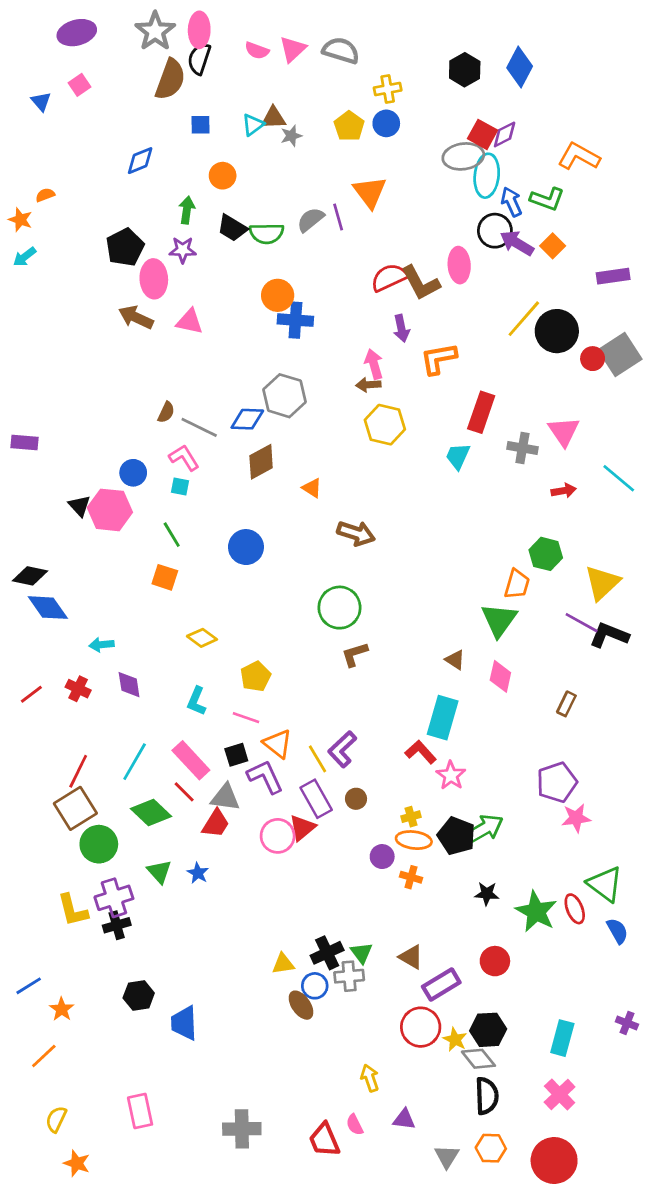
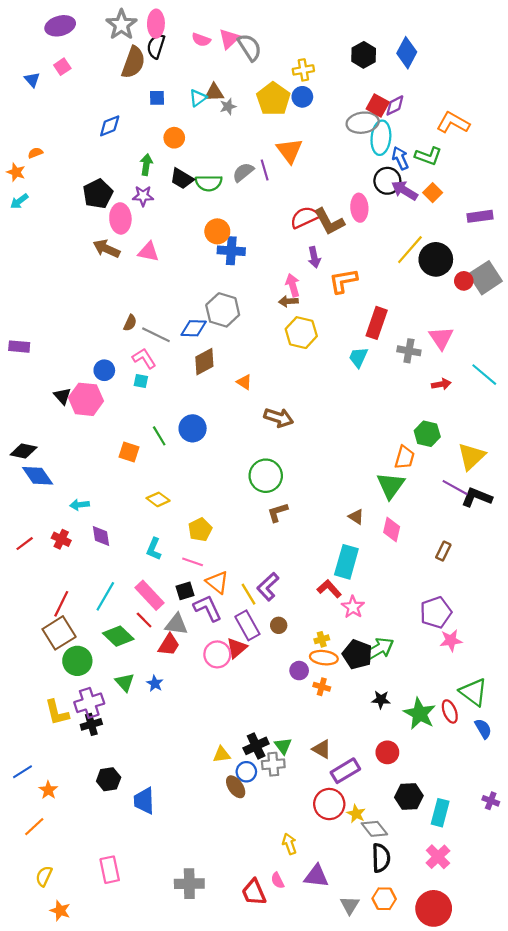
gray semicircle: (341, 50) -> (250, 47), moved, turned 40
yellow pentagon: (349, 126) -> (273, 99), size x1.4
green line: (172, 535) -> (159, 436), moved
black hexagon: (488, 1030) -> (409, 796), moved
purple triangle: (404, 1119) -> (316, 876), size x1.4

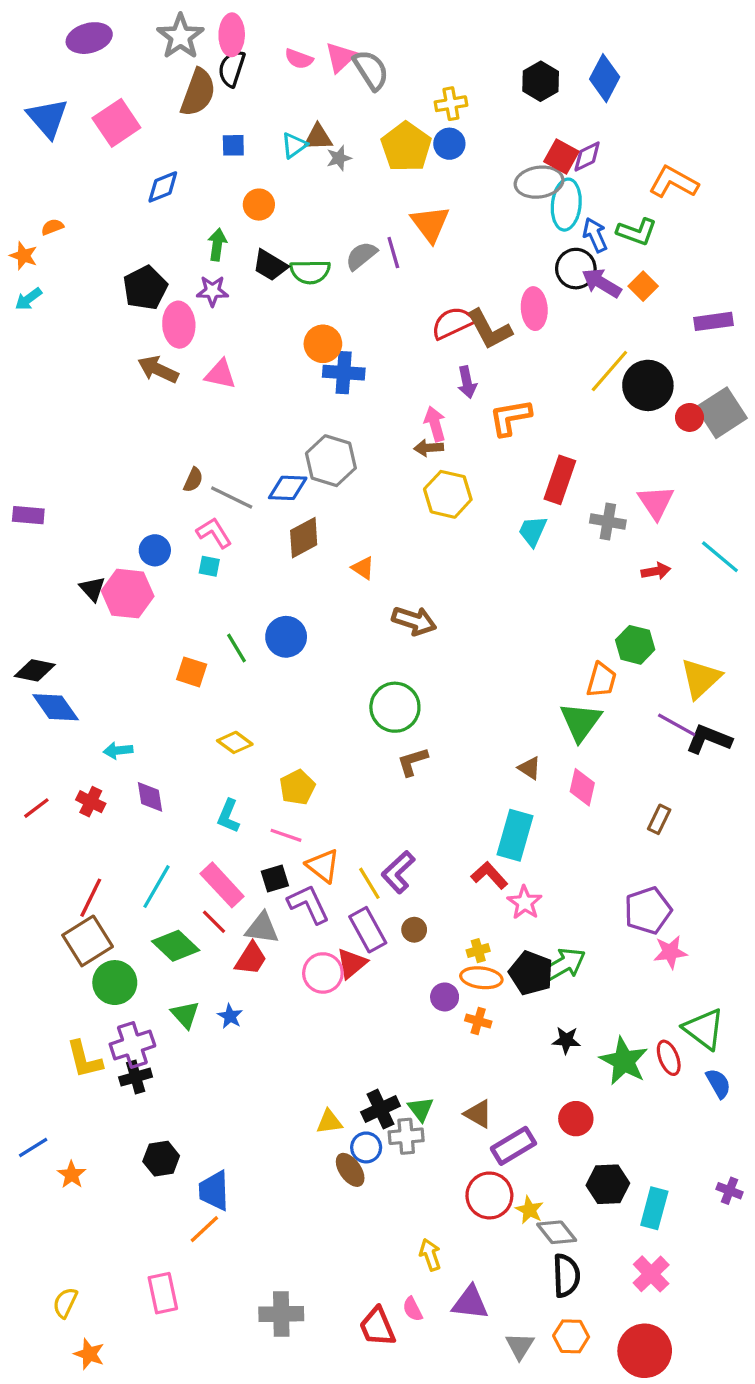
pink square: (62, 67) -> (116, 123), moved, size x1.8
blue triangle: (32, 80) -> (48, 118), size x1.8
orange line: (34, 827) -> (204, 1229), moved

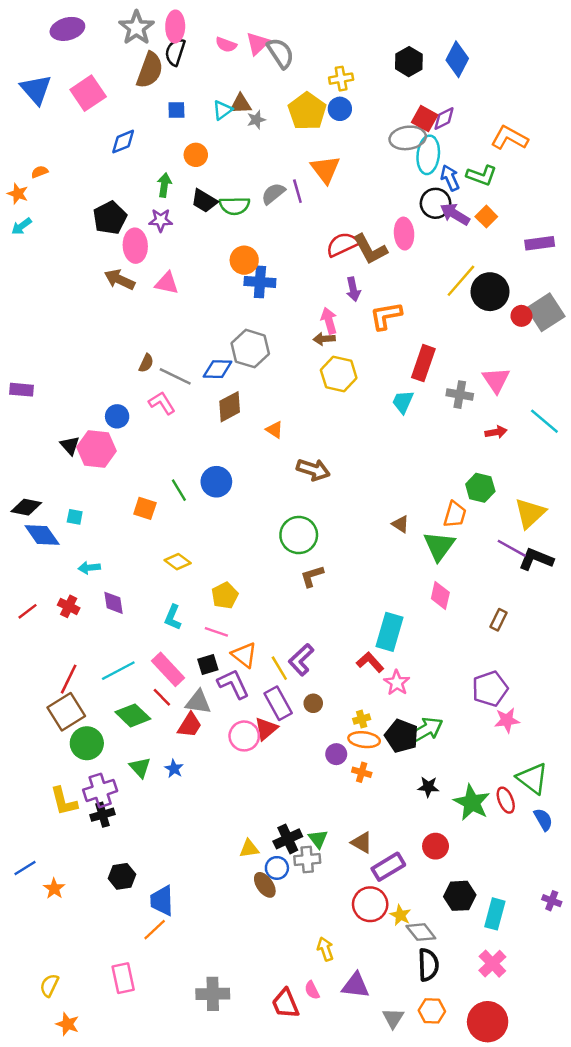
cyan square: (209, 566) -> (75, 517), moved
brown triangle: (529, 768) -> (400, 524), moved
cyan line: (156, 887) -> (118, 671), turned 32

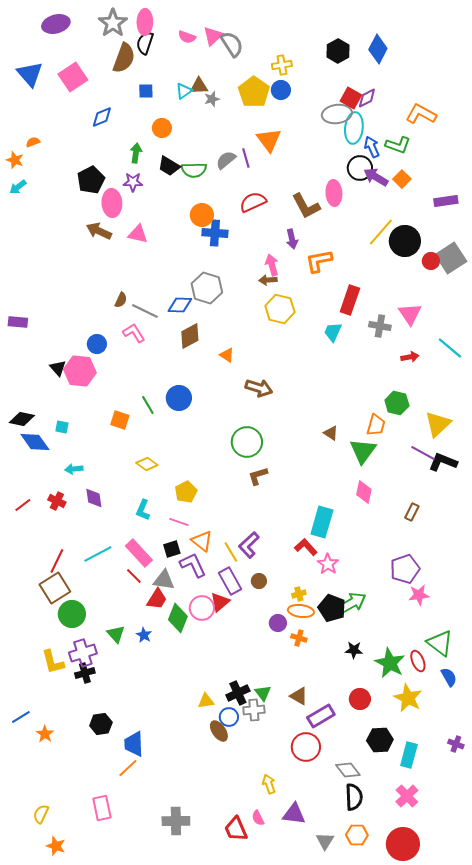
red semicircle: (342, 244) -> (253, 202), moved
green diamond: (133, 715) -> (178, 618), moved, turned 68
yellow star: (400, 915) -> (408, 698), moved, size x1.6

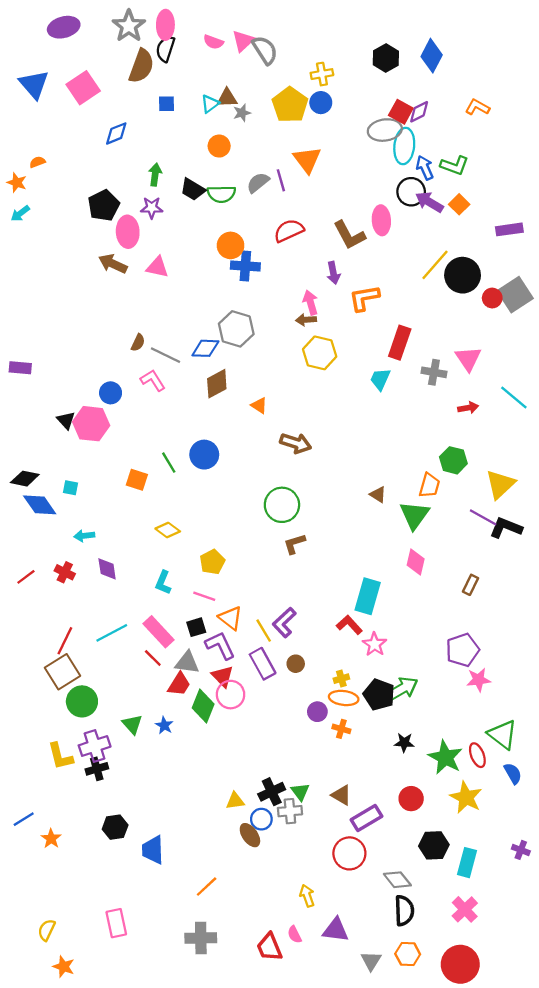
orange L-shape: (421, 114) -> (477, 107), moved, size x0.7
orange circle: (162, 128) -> (219, 146), moved
red triangle: (220, 602) -> (223, 676), moved, turned -35
orange line: (128, 768) -> (207, 887), moved

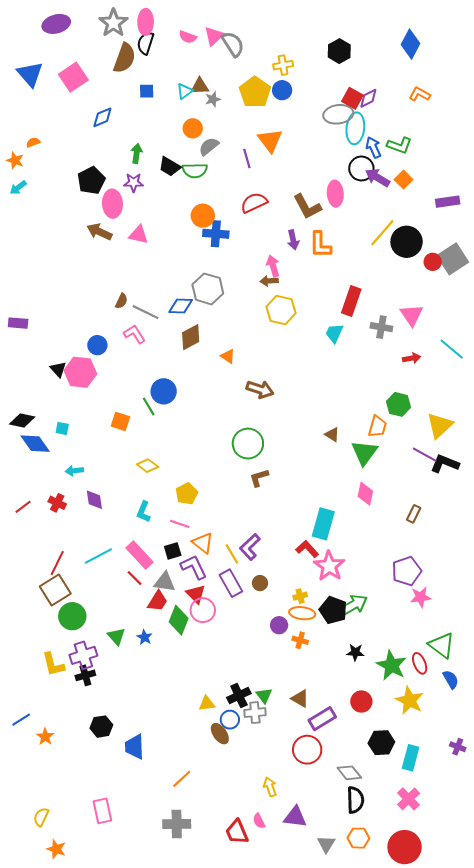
blue diamond: (432, 56) -> (411, 44), moved
gray semicircle: (258, 183) -> (209, 146), moved
orange L-shape: (364, 298) -> (320, 245), moved, turned -80
blue circle: (204, 455) -> (164, 391), moved
pink star: (375, 644) -> (329, 566), size x1.4

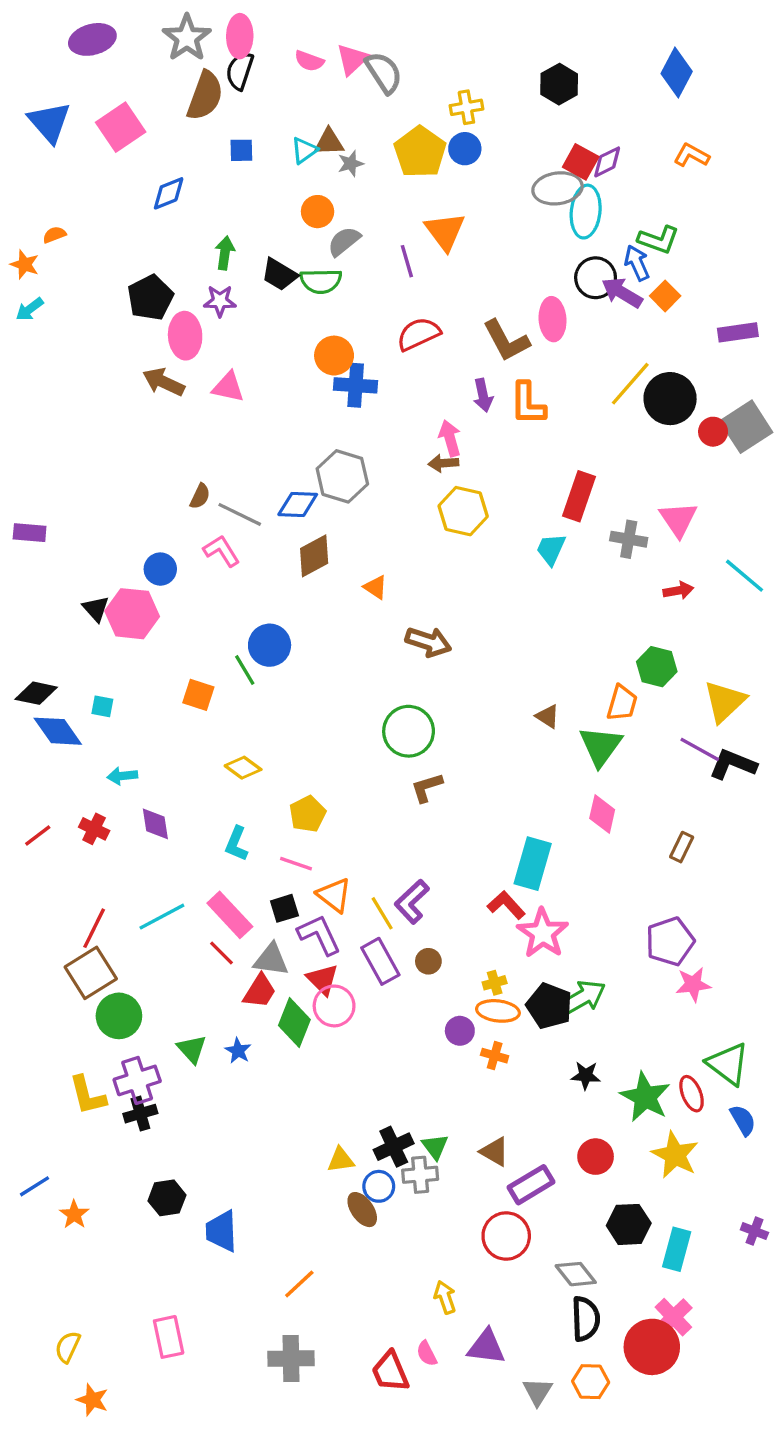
blue arrow: (373, 147) -> (637, 263), moved
red circle: (405, 847) -> (652, 1347), moved

